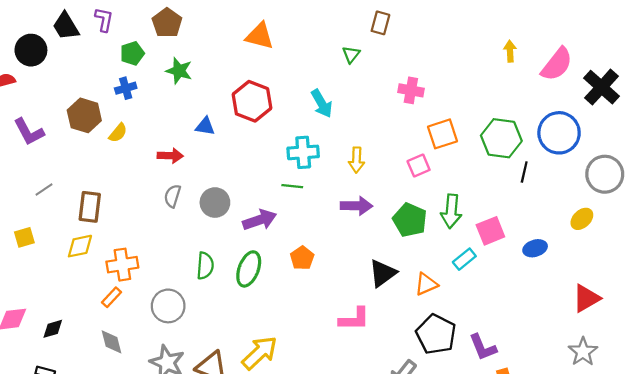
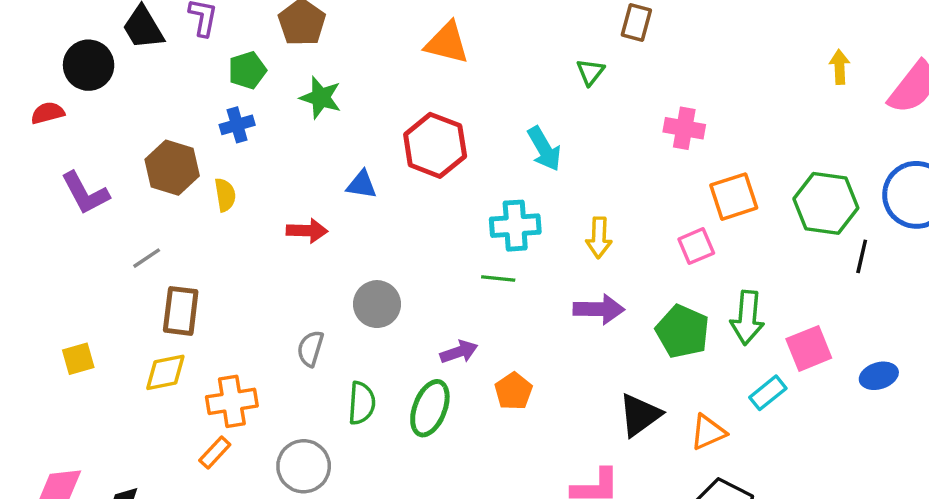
yellow semicircle: (118, 133) -> (225, 195), turned -48
gray line: (44, 189) -> (147, 258), moved
gray semicircle: (172, 196) -> (310, 348), moved
purple arrow: (260, 220) -> (459, 352), moved, size x0.7

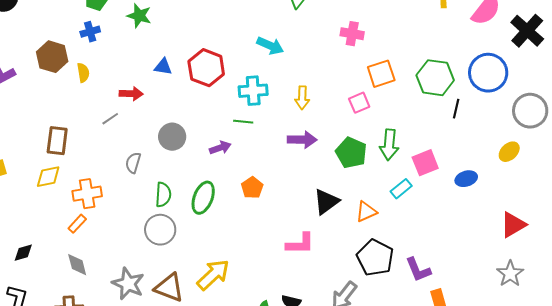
red hexagon: (435, 145) -> (206, 68), moved
cyan arrow: (544, 149) -> (270, 46), turned -36
gray line: (147, 258) -> (110, 119), moved
purple arrow: (459, 352) -> (220, 148), moved
gray circle: (304, 466) -> (160, 230), moved

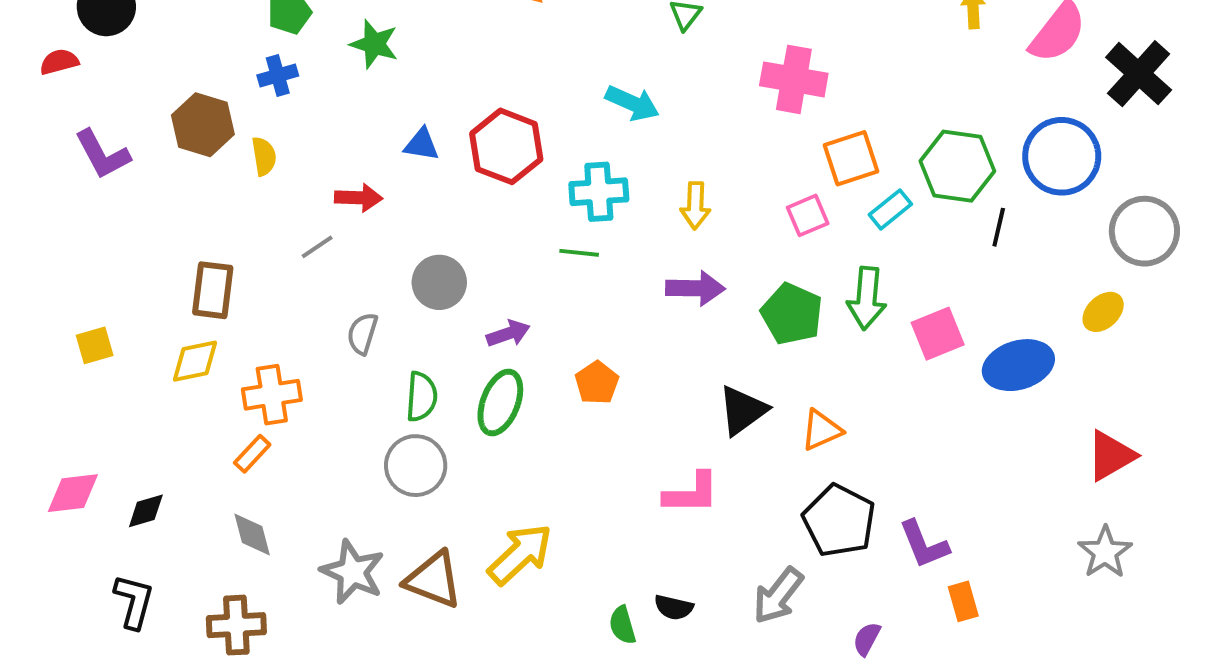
pink cross: (352, 34) -> (794, 79), size x1.4
purple arrow: (220, 148) -> (508, 334), moved
blue ellipse: (466, 179) -> (1018, 365), size x1.6
cyan rectangle: (401, 189) -> (890, 209), moved

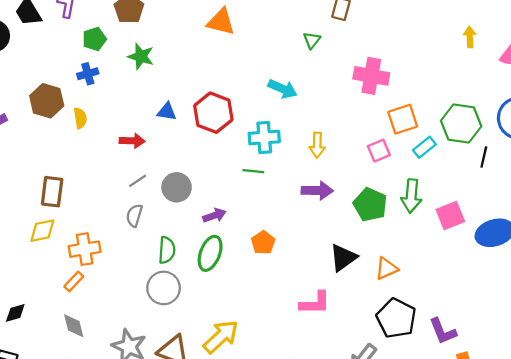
gray line: (317, 247) -> (138, 181), moved

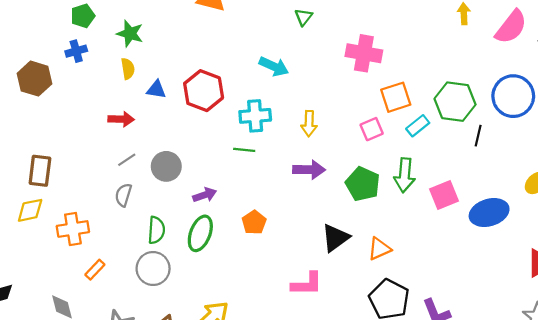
yellow semicircle: (80, 118) -> (128, 69), moved
orange rectangle: (74, 281) -> (95, 270), moved

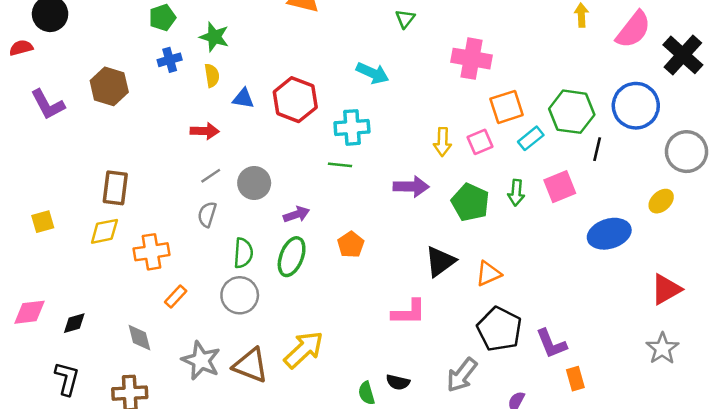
blue cross: (76, 51) -> (170, 60), moved
yellow arrow: (309, 124) -> (443, 142), moved
green arrow: (405, 175) -> (516, 193), size x0.7
pink square: (444, 195) -> (560, 187), moved

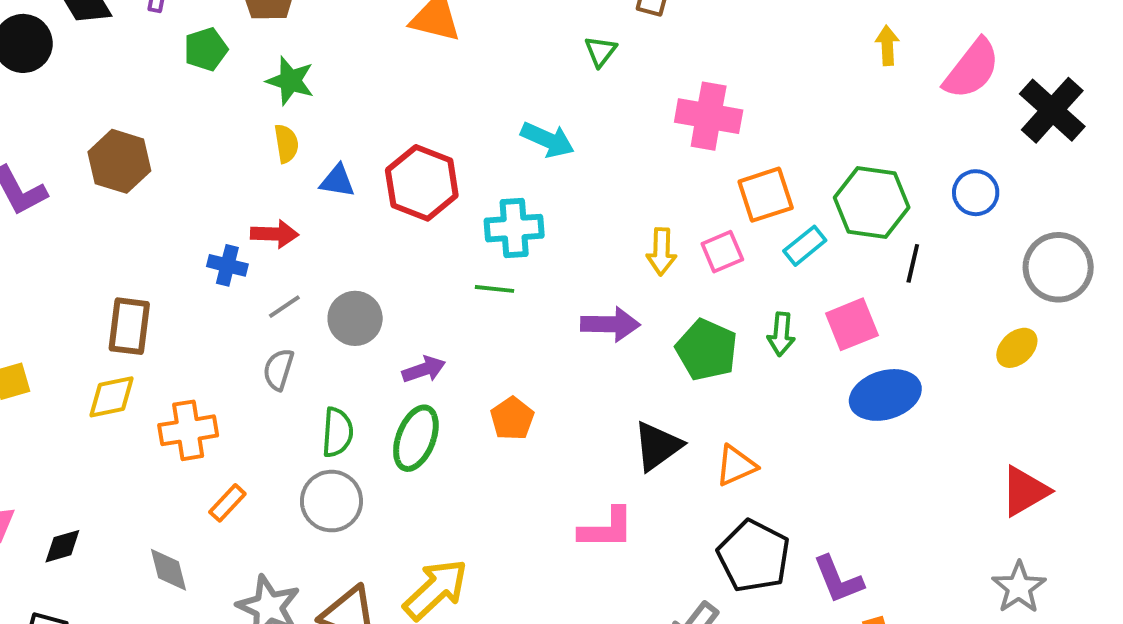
blue cross: (170, 60) -> (227, 265), moved, turned 30
blue circle: (636, 106) -> (976, 193), size x0.6
blue ellipse: (609, 234) -> (885, 395), moved

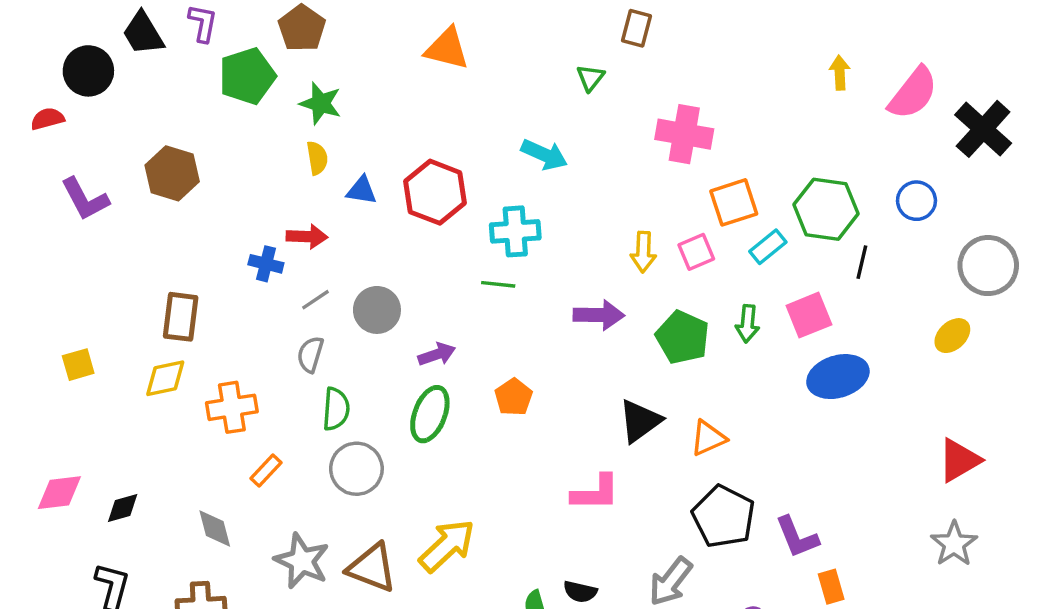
green pentagon: (206, 49) -> (247, 76), size x1.5
green semicircle: (337, 432) -> (336, 409), moved

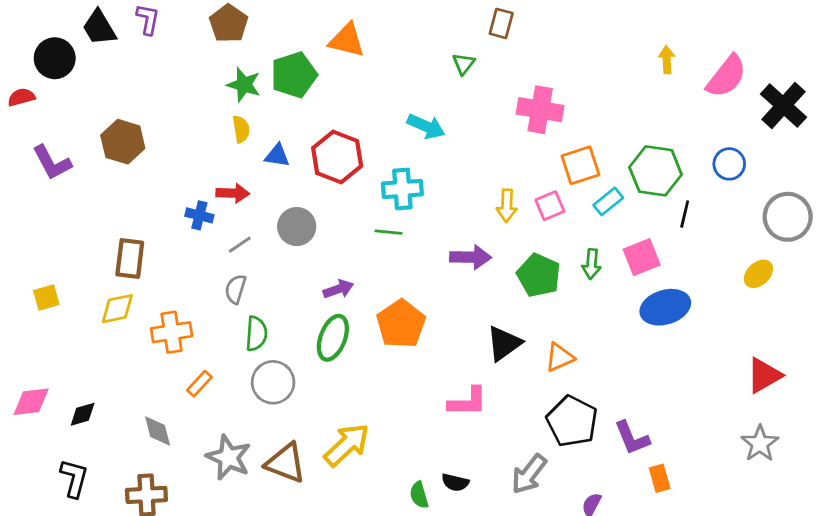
green pentagon: (247, 76) -> (294, 75), moved
gray circle: (377, 310) -> (297, 227), moved
orange pentagon: (514, 397) -> (401, 324), size x1.6

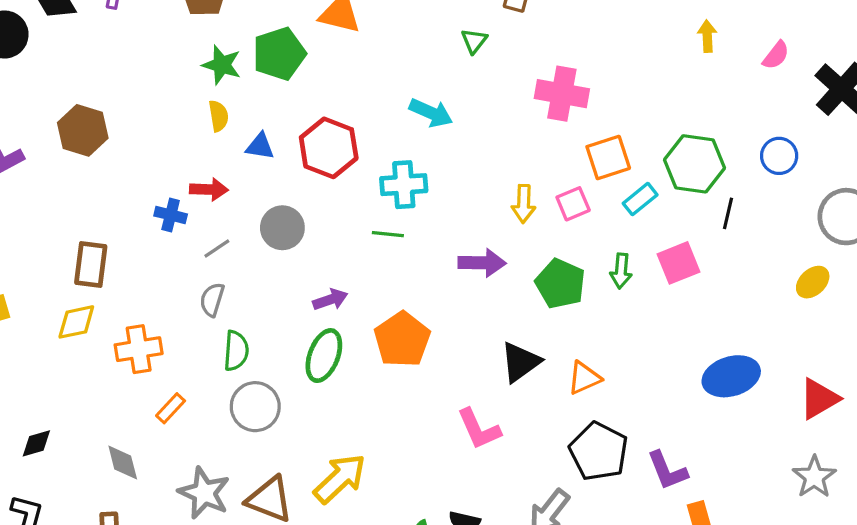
pink semicircle: (726, 76) -> (776, 55), size x0.6
blue ellipse: (665, 307) -> (731, 376), moved
pink L-shape: (468, 402) -> (479, 429), turned 66

